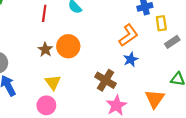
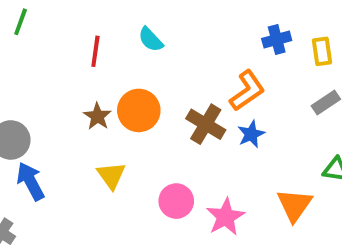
yellow rectangle: (161, 23) -> (322, 51), moved
brown cross: (105, 80) -> (206, 124), moved
pink circle: (46, 105) -> (176, 201), moved

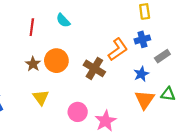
blue cross: (277, 40) -> (142, 39), moved
yellow rectangle: (322, 51) -> (145, 11), moved
blue star: (251, 134) -> (141, 74), moved
orange triangle: (294, 205) -> (145, 100), moved

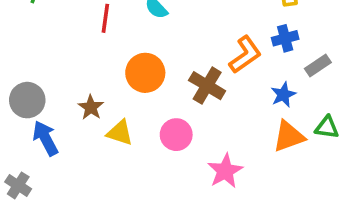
brown star: (33, 64) -> (91, 107), moved
yellow triangle: (41, 97) -> (120, 133), turned -36
orange triangle: (145, 100) -> (289, 136), turned 35
pink circle: (78, 112) -> (176, 135), moved

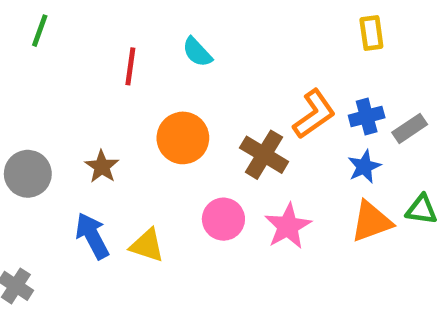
blue cross: (285, 38) -> (367, 117), moved
brown star: (91, 107) -> (102, 167), moved
yellow triangle: (120, 133) -> (147, 245), moved
blue arrow: (45, 138) -> (92, 236), moved
pink star: (225, 171) -> (288, 226), moved

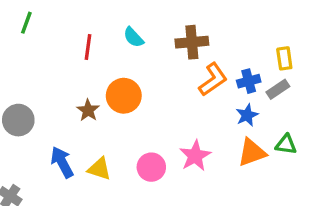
yellow rectangle: (371, 33) -> (284, 58), moved
brown cross: (264, 155) -> (192, 42), moved, turned -36
brown star: (102, 167) -> (88, 110), moved
pink circle: (223, 219) -> (151, 167), moved

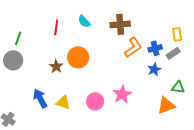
green line: (26, 23) -> (18, 38), moved
gray circle: (18, 120) -> (13, 60), moved
orange triangle: (252, 152) -> (166, 105), moved

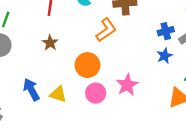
orange L-shape: (133, 47) -> (106, 30), moved
orange circle: (78, 57) -> (87, 65), moved
brown star: (56, 66) -> (50, 43), moved

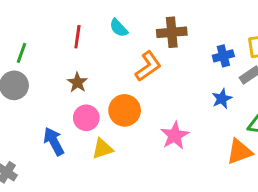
blue cross: (166, 31) -> (223, 56), moved
pink circle: (96, 93) -> (86, 118), moved
yellow triangle: (58, 94) -> (102, 149), moved, turned -36

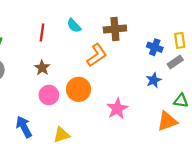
blue cross: (223, 56) -> (155, 47), turned 35
blue arrow: (54, 141) -> (24, 127), moved
yellow triangle: (102, 149) -> (61, 135), moved

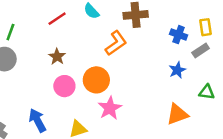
red line: (42, 32) -> (57, 19), turned 48
pink star: (117, 109) -> (110, 108), moved
orange triangle: (167, 121) -> (177, 114), moved

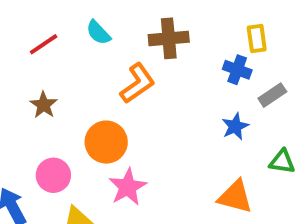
yellow rectangle: (206, 27) -> (257, 38), moved
pink circle: (64, 86) -> (53, 175), moved
orange triangle: (177, 114) -> (235, 197), turned 35

